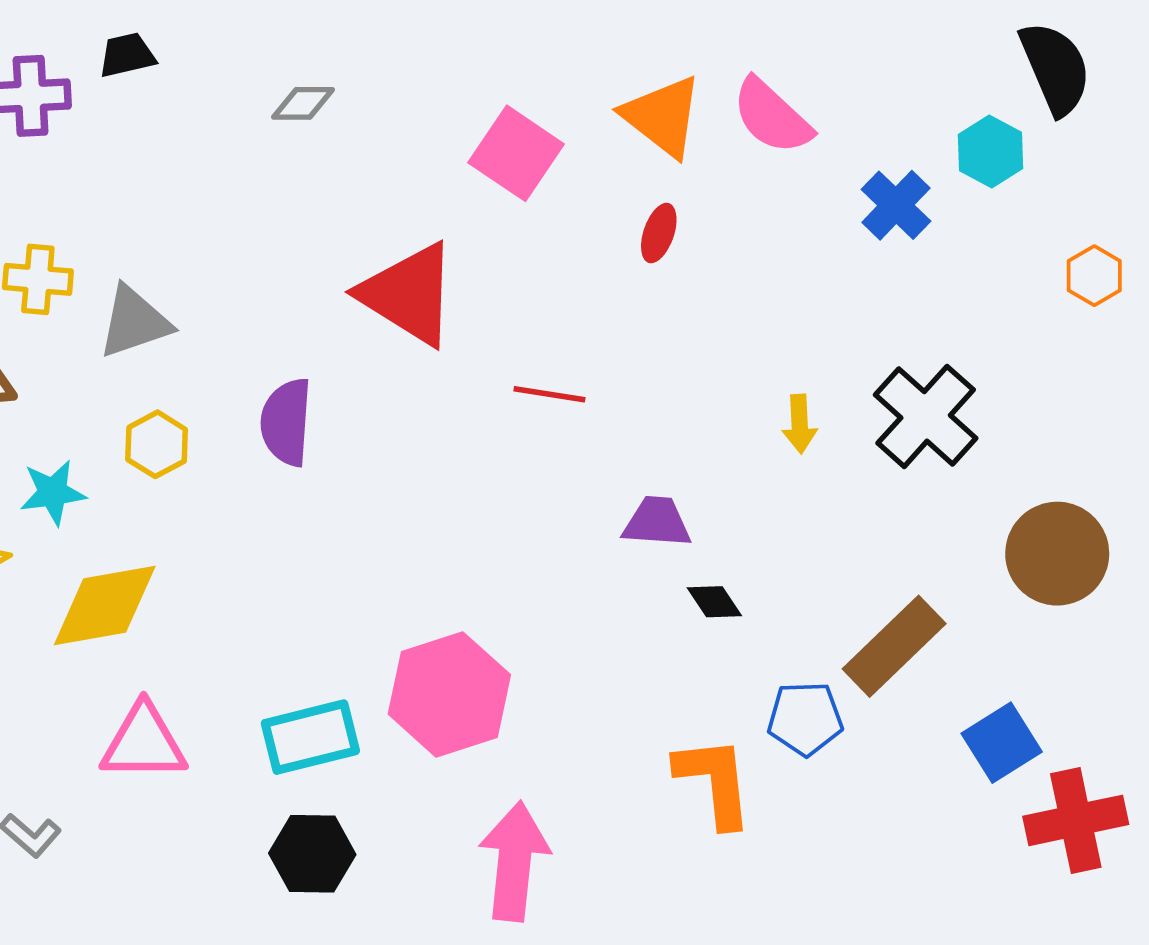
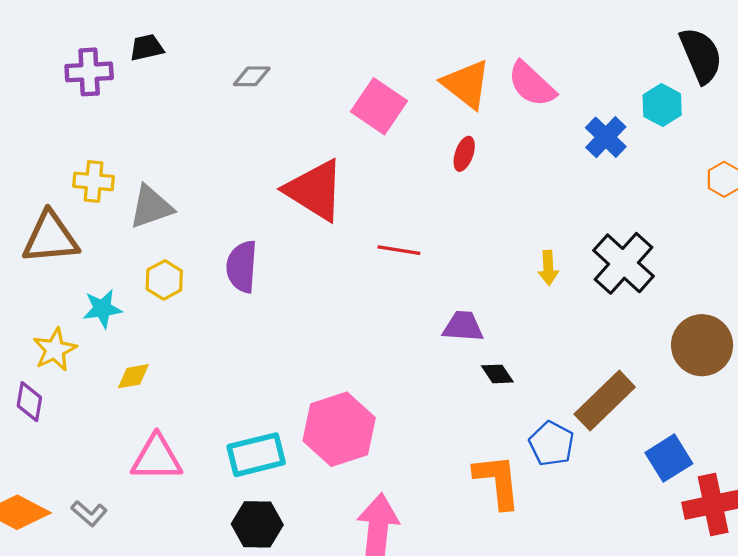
yellow diamond: (105, 605) -> (133, 376), size x0.5
blue pentagon: (805, 719) -> (552, 444), turned 30

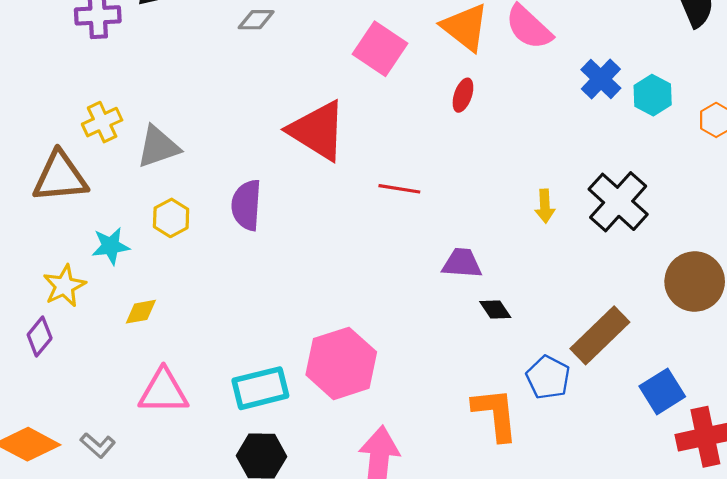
cyan hexagon: (662, 105) -> (653, 95), moved
yellow cross: (94, 181) -> (102, 122), turned -30
purple diamond: (29, 402) -> (40, 336), turned 30

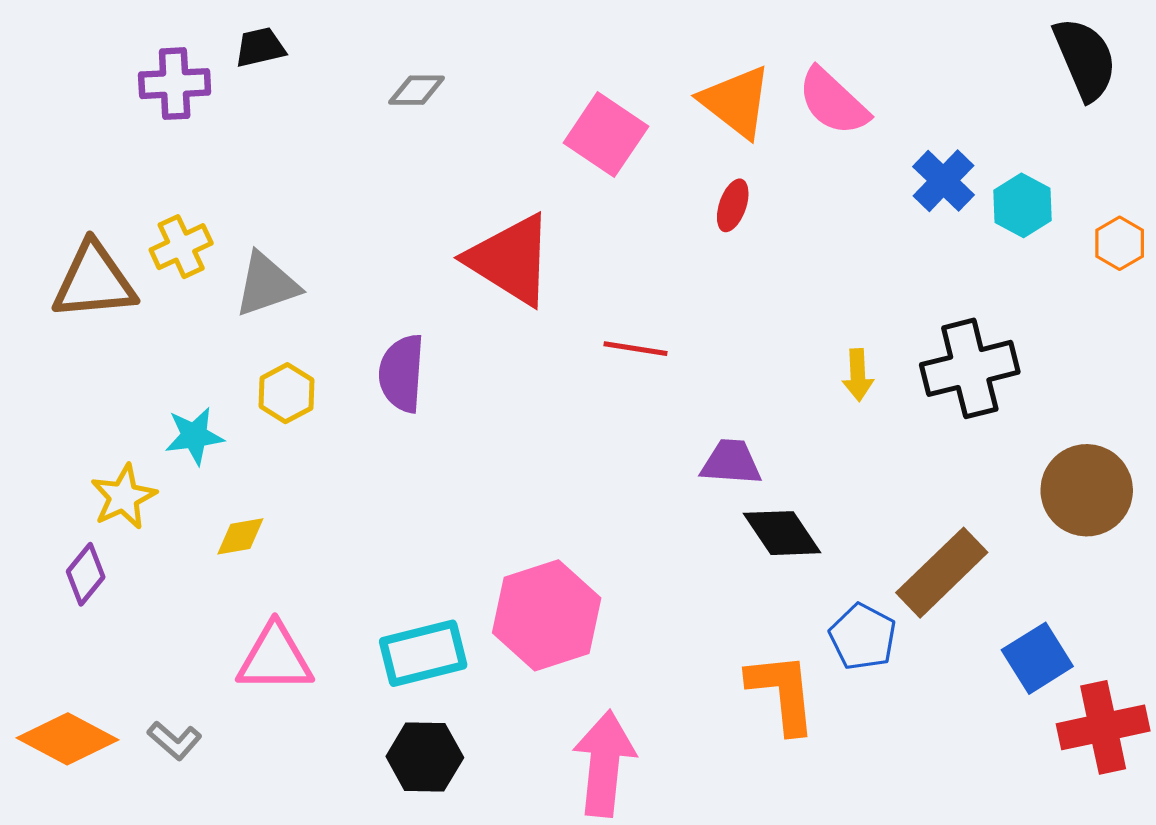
brown triangle: (60, 177) -> (94, 281), moved
black cross: (618, 202) -> (970, 368), turned 34
black diamond: (495, 310) -> (782, 533), size x1.6

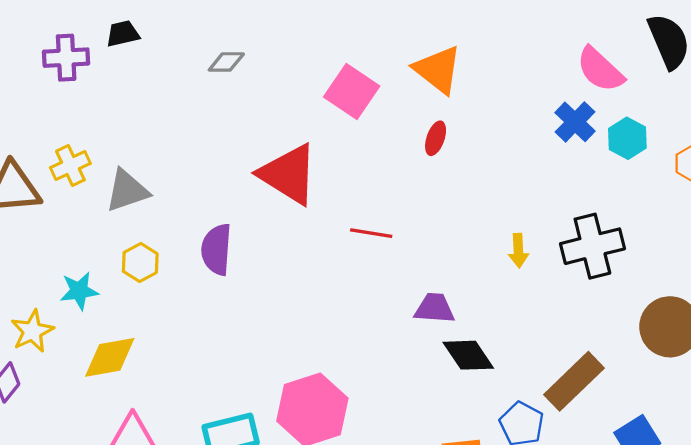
pink semicircle: (833, 102) -> (600, 70), moved
yellow diamond: (240, 536) -> (110, 357), size x1.6

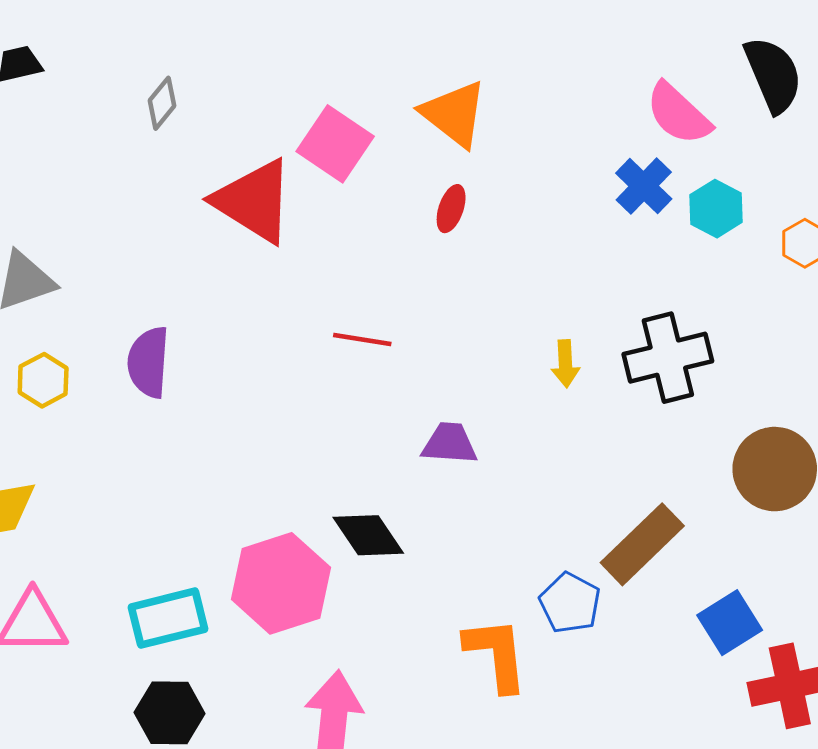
gray diamond: (226, 62) -> (162, 103), turned -51
red triangle: (288, 174) -> (254, 201), moved
black diamond: (468, 355) -> (368, 535), moved

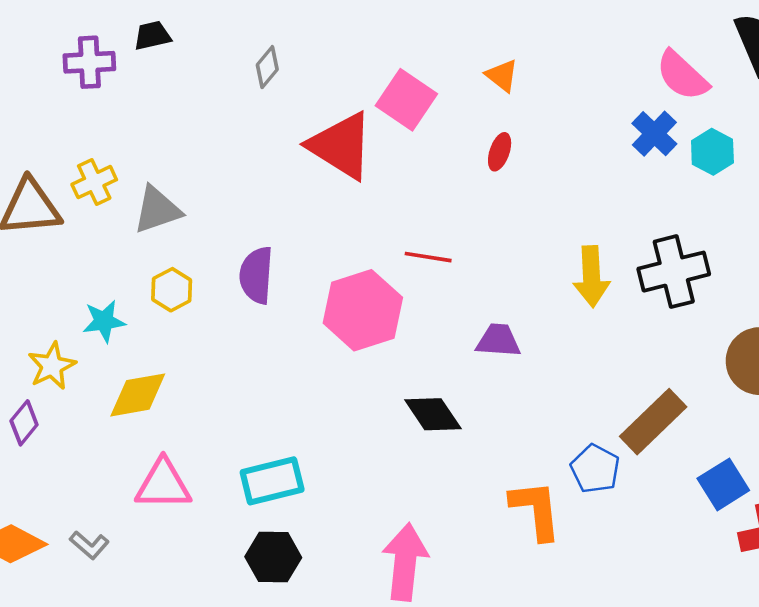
orange triangle: (454, 114) -> (502, 76), size x0.6
yellow arrow: (565, 364) -> (591, 276), size x1.6
pink hexagon: (281, 583) -> (363, 310), moved

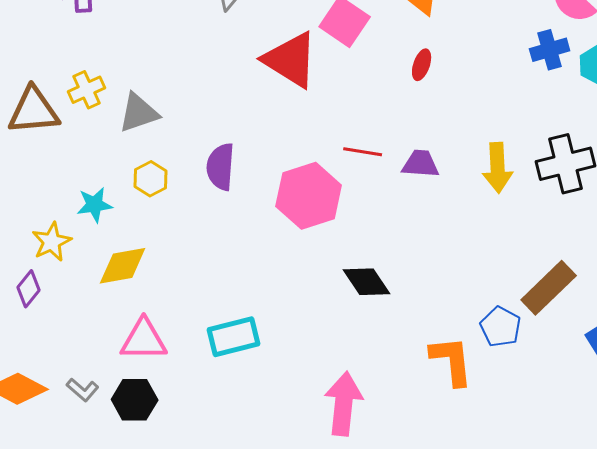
blue cross: (654, 134) -> (550, 50), turned 30
purple trapezoid: (498, 341) -> (421, 164), moved
black hexagon: (273, 557) -> (135, 400), moved

